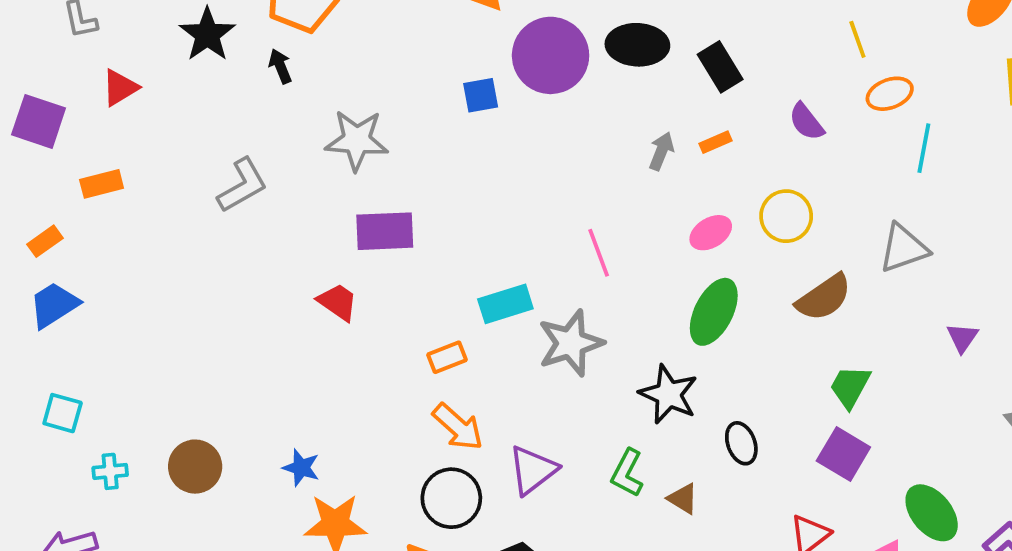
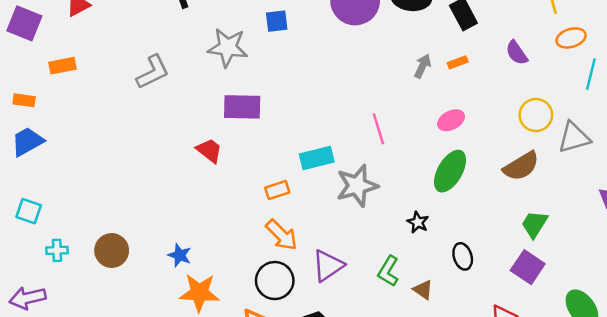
blue square: (481, 95) -> (277, 21), moved
yellow circle: (786, 216) -> (536, 115), moved
orange rectangle: (45, 241) -> (24, 100), turned 40
black star: (669, 394) -> (418, 222), size x0.6

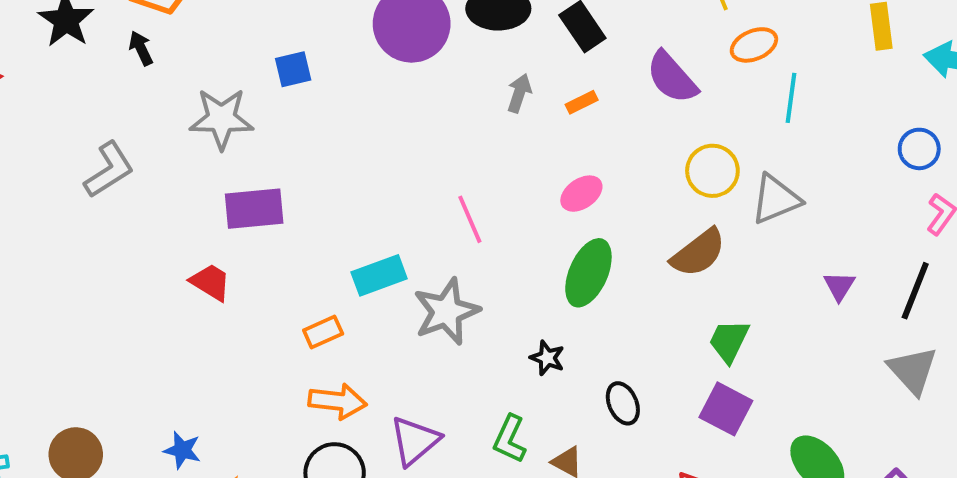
purple semicircle: (517, 53) -> (672, 77), size x1.4
gray arrow: (423, 66) -> (519, 93), moved
orange arrow: (282, 235) -> (338, 401), turned -32

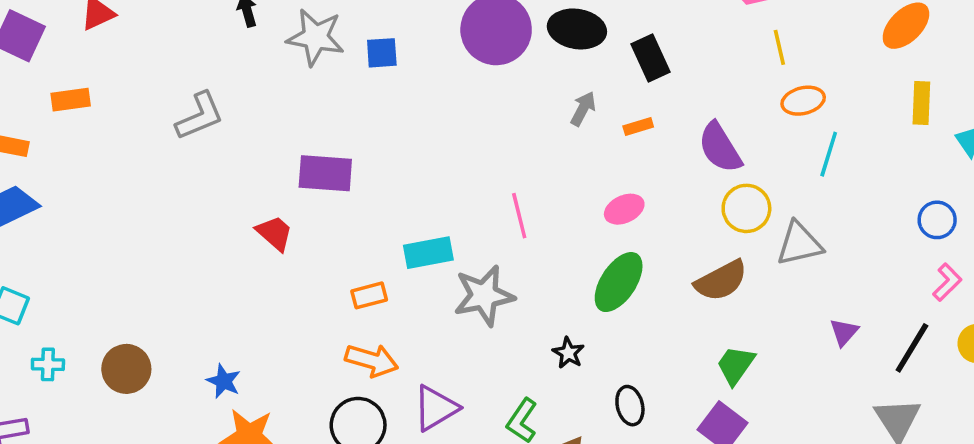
purple semicircle: (672, 77) -> (720, 148), moved
gray star: (221, 119) -> (316, 37), moved

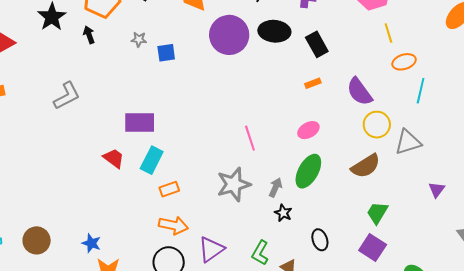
gray star: (316, 37) -> (139, 39), moved, size x0.5
gray arrow: (583, 109) -> (275, 187), moved
cyan rectangle: (428, 253) -> (152, 160), moved, turned -48

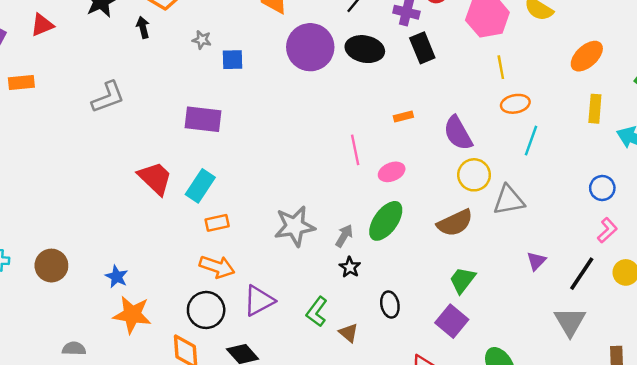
black rectangle: (317, 44) -> (422, 48), moved
purple rectangle: (140, 123) -> (203, 119), moved
pink line: (250, 138) -> (355, 150), moved
red trapezoid: (114, 158) -> (155, 178), size x1.4

